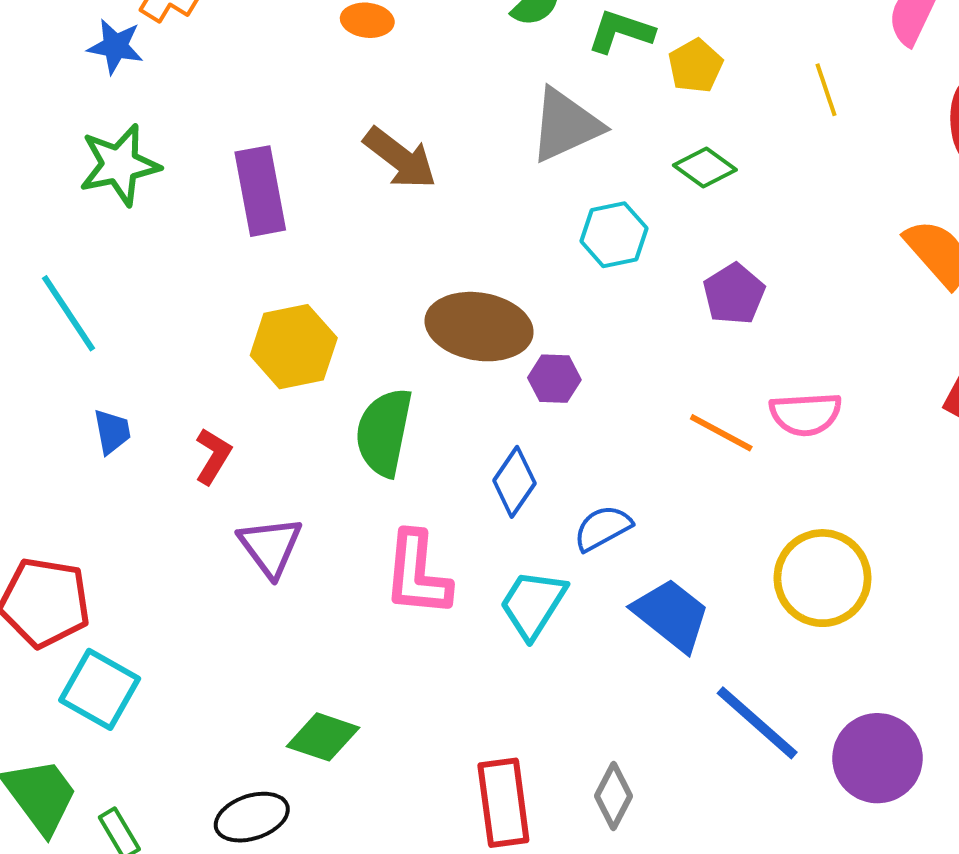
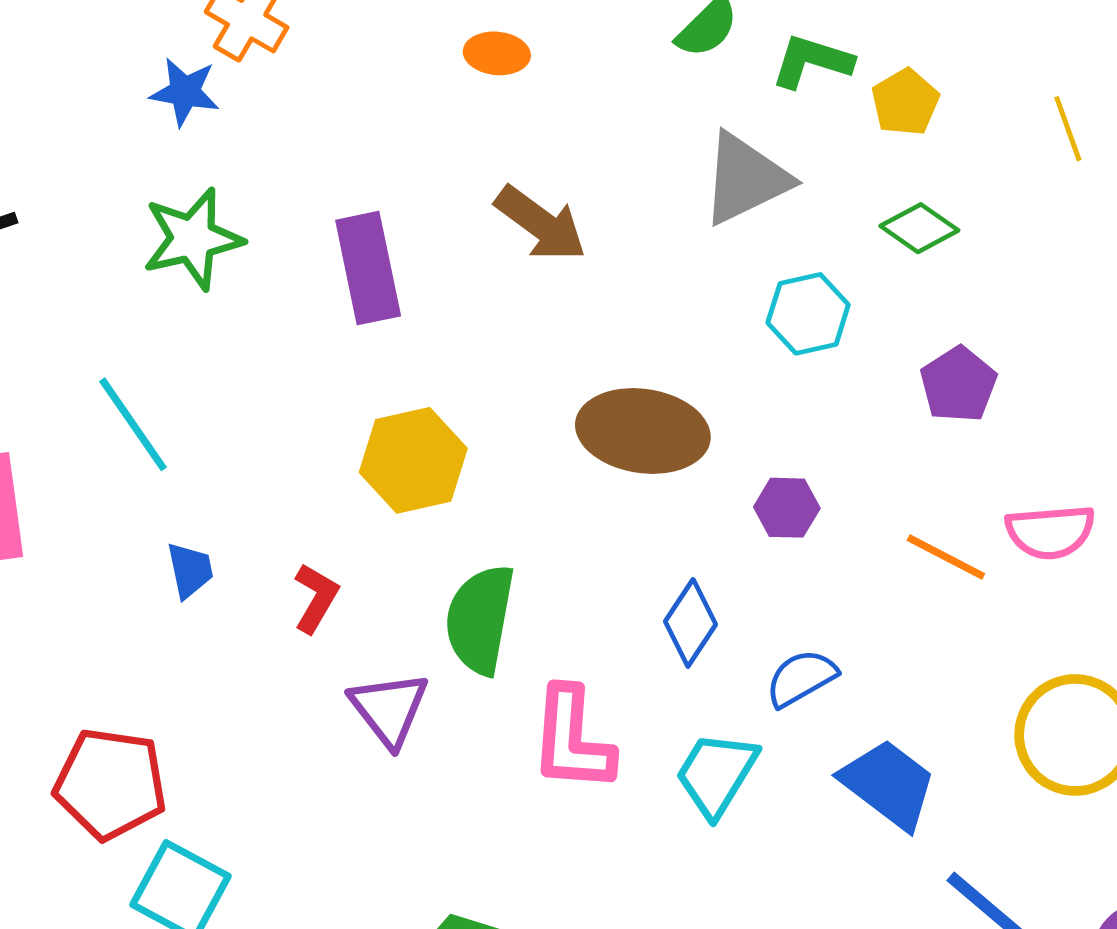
purple hexagon: (554, 379) -> (787, 508), moved
green semicircle: (384, 432) -> (480, 619), moved

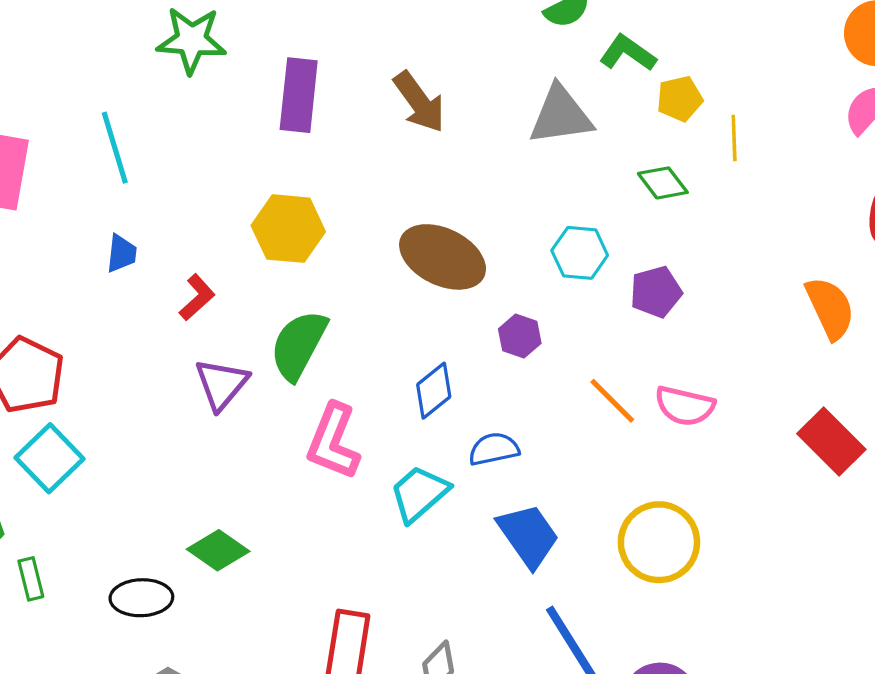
yellow line: (1068, 129) -> (734, 138), moved
cyan hexagon: (808, 314) -> (580, 253), moved

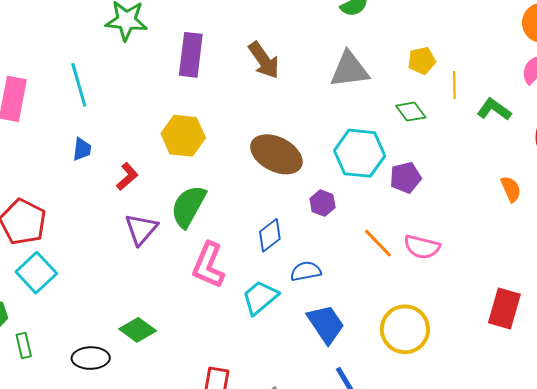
green L-shape: (628, 53) -> (494, 109), moved
cyan hexagon: (580, 253) -> (360, 153), size x1.5
orange semicircle: (830, 308) -> (511, 189), size x0.7
red rectangle: (831, 442) -> (504, 308), moved, turned 60

